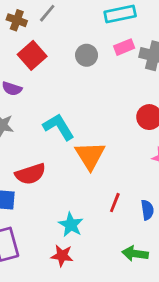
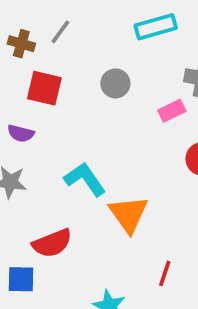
pink rectangle: (124, 47) -> (172, 111), moved
red square: (32, 55) -> (44, 88), turned -32

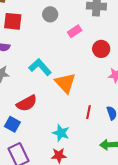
pink rectangle: (172, 111) -> (75, 31), moved
blue square: (21, 279) -> (12, 124), turned 35

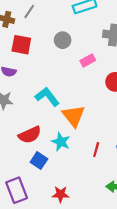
blue square: (12, 124) -> (39, 161), moved
cyan star: (61, 133) -> (61, 142), moved

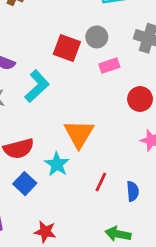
gray circle: (63, 40) -> (97, 37), moved
red square: (21, 45) -> (67, 48), moved
cyan L-shape: (47, 97) -> (37, 86), moved, turned 75

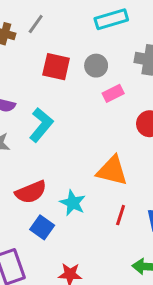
red square: (67, 48) -> (56, 67), moved
orange triangle: (79, 134) -> (112, 171), moved, turned -40

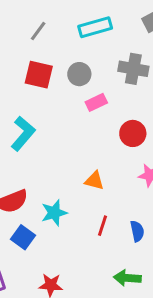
gray line: (36, 24) -> (38, 31), moved
orange triangle: (112, 171) -> (94, 181), size x0.6
cyan star: (73, 203) -> (54, 213), turned 30

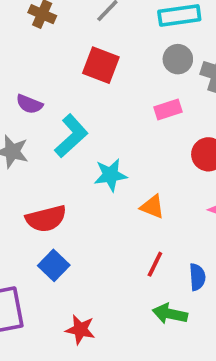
gray circle: (79, 74) -> (178, 59), moved
cyan star: (54, 213) -> (110, 175), moved
green arrow: (127, 278) -> (170, 314), moved

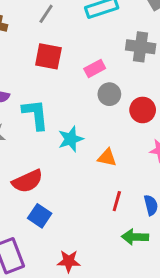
gray circle: (178, 59) -> (109, 94), moved
pink rectangle: (168, 109) -> (95, 68), moved
cyan L-shape: (71, 136) -> (35, 114), turned -44

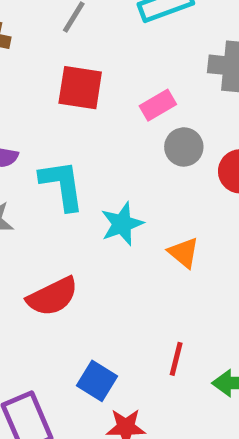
orange triangle: (107, 158) -> (184, 253), turned 30
red line: (117, 201) -> (176, 359), moved
blue square: (40, 216) -> (97, 381), moved

